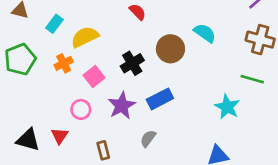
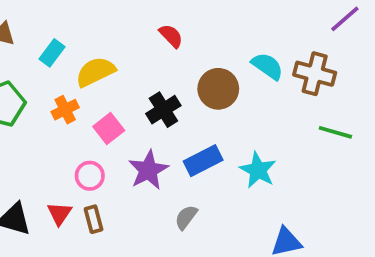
brown cross: (260, 40) -> (315, 74), moved
cyan star: (227, 107) -> (258, 170), moved
brown rectangle: (103, 150) -> (94, 219), moved

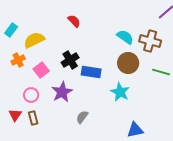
brown circle: (218, 89) -> (128, 63), moved
blue rectangle: (203, 161) -> (91, 72), moved, turned 36

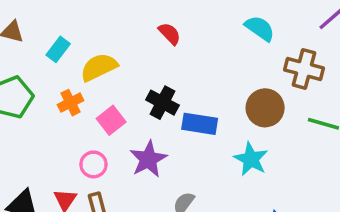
cyan semicircle: (125, 37) -> (260, 28), moved
black cross: (70, 60) -> (162, 103), turned -30

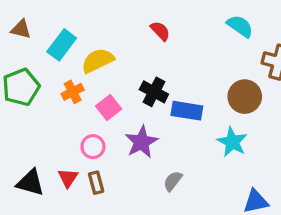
cyan rectangle: (58, 49) -> (62, 45), size x1.4

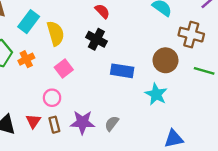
yellow semicircle: (98, 61) -> (56, 33), turned 100
orange cross: (73, 92) -> (26, 59), moved
black cross: (154, 92) -> (96, 39), moved
purple star: (141, 142) -> (82, 122), moved, turned 30

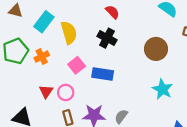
brown circle: (166, 60) -> (156, 49), moved
blue rectangle: (122, 71) -> (103, 74), moved
red triangle: (33, 121) -> (46, 91), moved

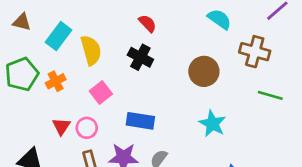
blue rectangle: (103, 74) -> (140, 121), moved

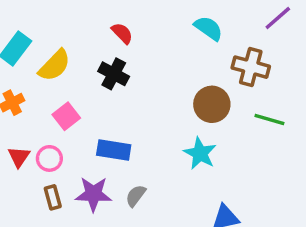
yellow semicircle: (91, 50) -> (54, 65), turned 60
brown circle: (204, 71) -> (212, 104), moved

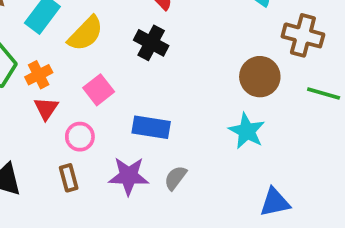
red triangle: (19, 157) -> (46, 109), moved
brown rectangle: (53, 197) -> (69, 178), moved

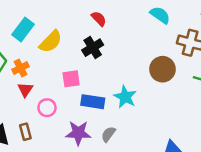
black cross: (151, 43) -> (93, 48), turned 30
pink square: (99, 90) -> (71, 79), moved, turned 30
cyan star: (247, 131) -> (125, 97), moved
brown rectangle: (69, 178) -> (25, 132), moved

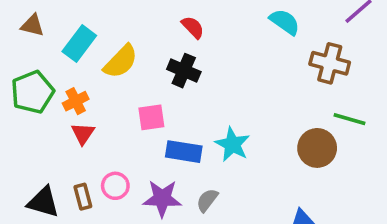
black cross: (93, 48) -> (184, 71), turned -35
brown circle: (163, 69) -> (317, 148), moved
pink circle: (47, 108) -> (115, 186), moved

